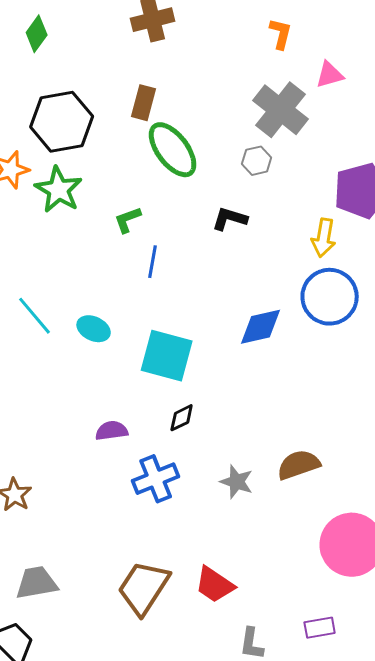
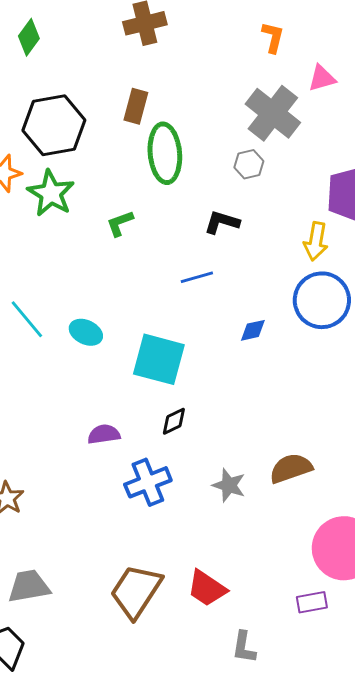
green ellipse: (173, 150) -> (165, 153), turned 32
blue line: (153, 262) -> (197, 277), moved, turned 64
blue diamond: (261, 327) -> (253, 330), size x0.6
purple rectangle: (320, 628) -> (312, 602), moved

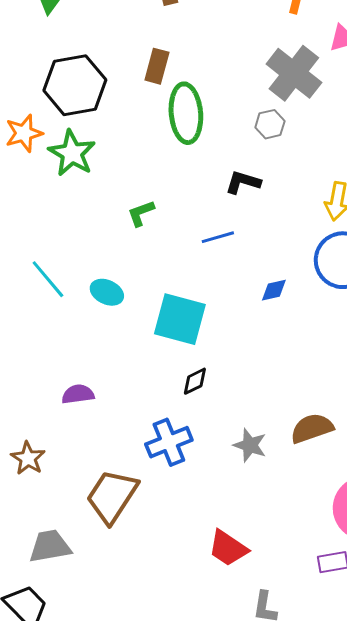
green L-shape: (120, 223) -> (141, 213), moved
purple semicircle: (104, 434) -> (78, 394), moved
brown trapezoid: (136, 591) -> (112, 496), moved

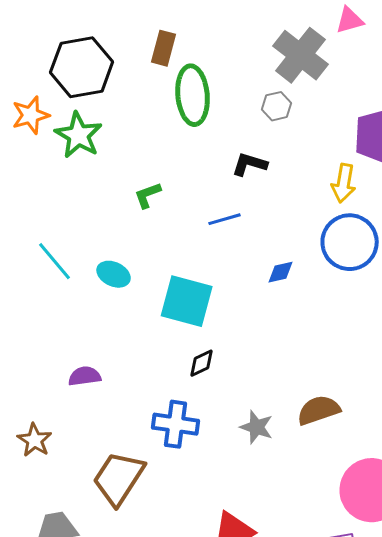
blue cross: (169, 442) -> (176, 424), turned 30

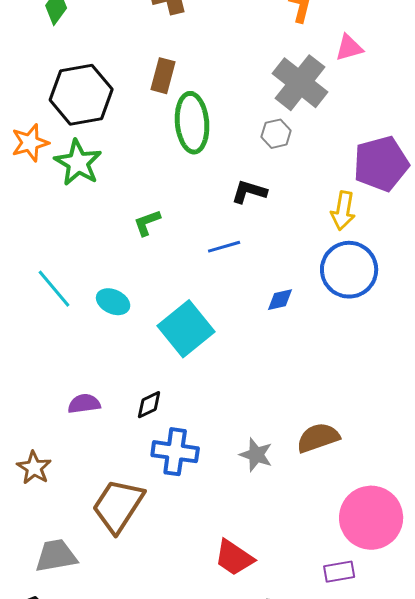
cyan square: (187, 301) -> (186, 329), turned 36
black diamond: (202, 363) -> (149, 405), moved

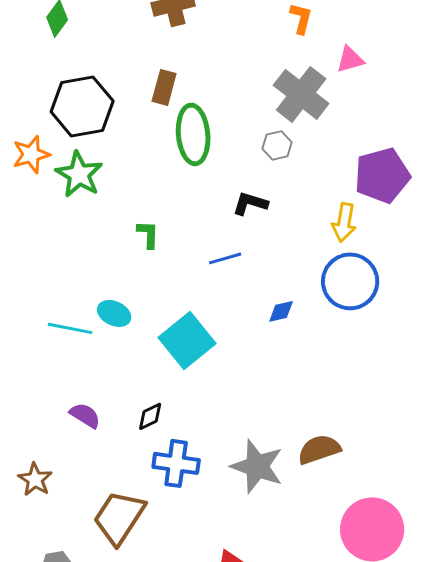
green L-shape: (147, 223) -> (148, 234), turned 112
cyan line: (54, 289) -> (70, 328), moved, turned -39
purple semicircle: (84, 404) -> (85, 415), turned 40
gray star: (256, 455) -> (257, 466), size x1.6

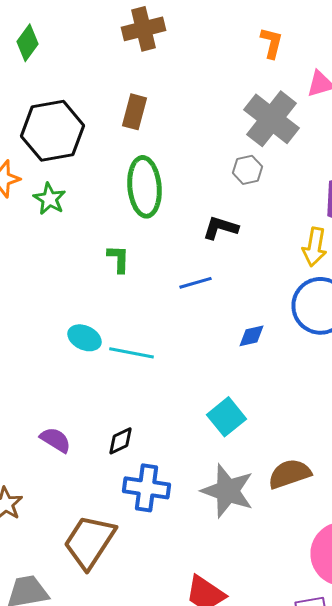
green ellipse: (193, 134) -> (144, 187), moved
green star: (79, 174) -> (50, 199), size x0.7
cyan line: (70, 328) -> (132, 353), moved
cyan square: (187, 340) -> (226, 417), moved, size x0.7

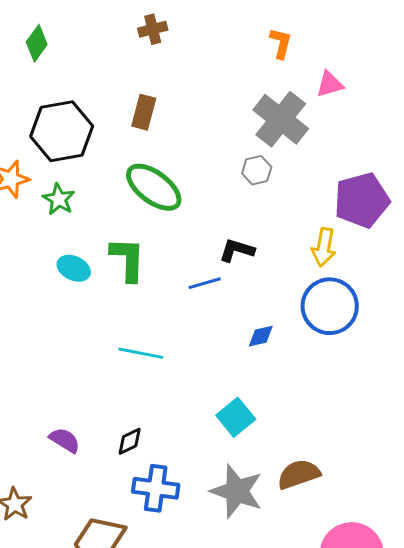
brown cross: (144, 29) -> (153, 29), size x0.7
green ellipse: (144, 187) -> (154, 187), turned -48
black L-shape: (220, 228) -> (237, 250), moved
green L-shape: (118, 259) -> (128, 259), size x1.6
cyan ellipse: (84, 338) -> (74, 268), moved

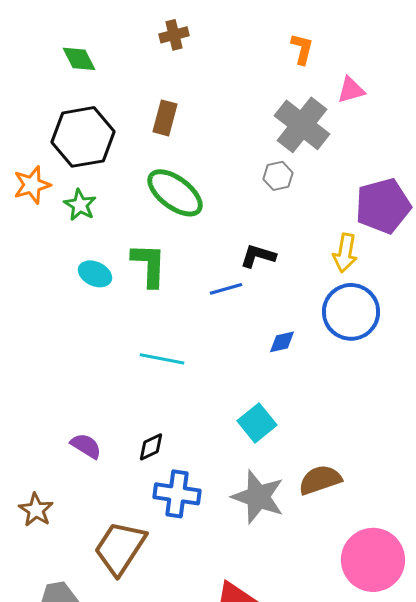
green diamond: (37, 43) -> (79, 59), moved, turned -63

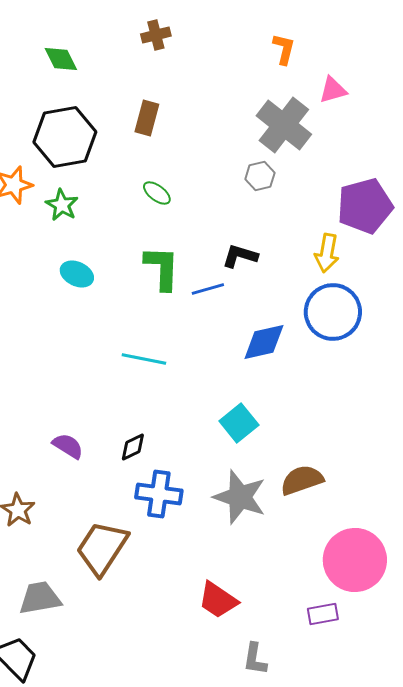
green ellipse: (175, 193) -> (157, 193), size x0.5
green L-shape: (149, 265) -> (162, 268), moved
blue diamond: (282, 342) -> (264, 342), size x1.6

